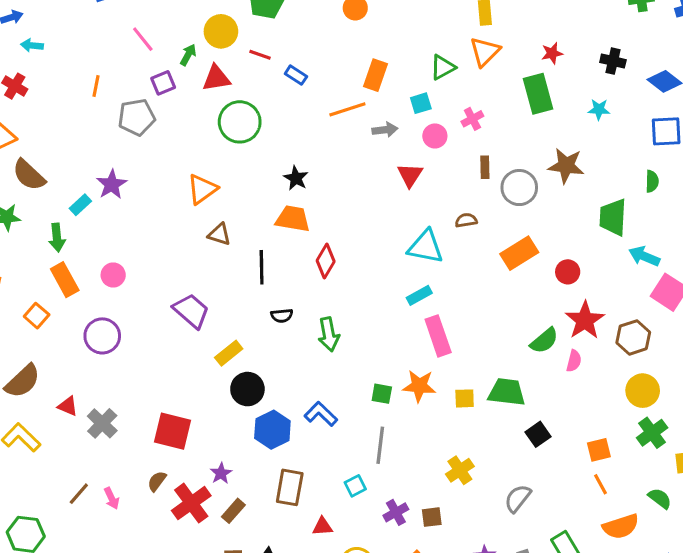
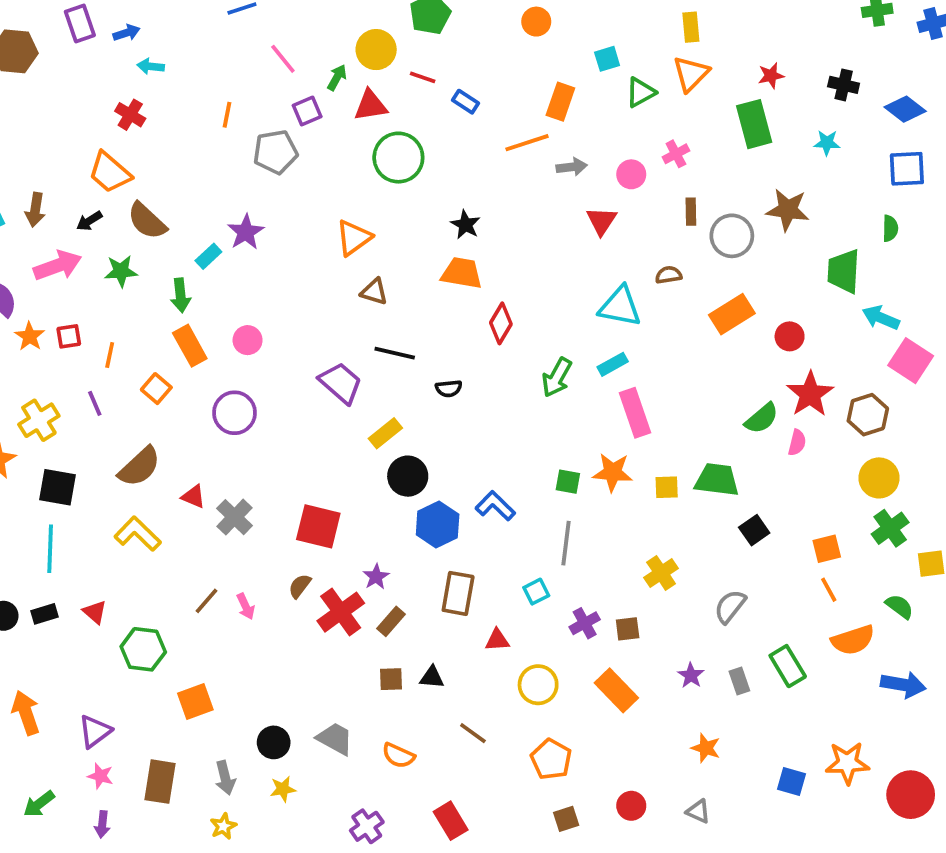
cyan square: (421, 103) -> (607, 59), moved
black line: (262, 267) -> (395, 353), moved, turned -76
green arrow: (329, 334) -> (557, 377), moved, turned 40

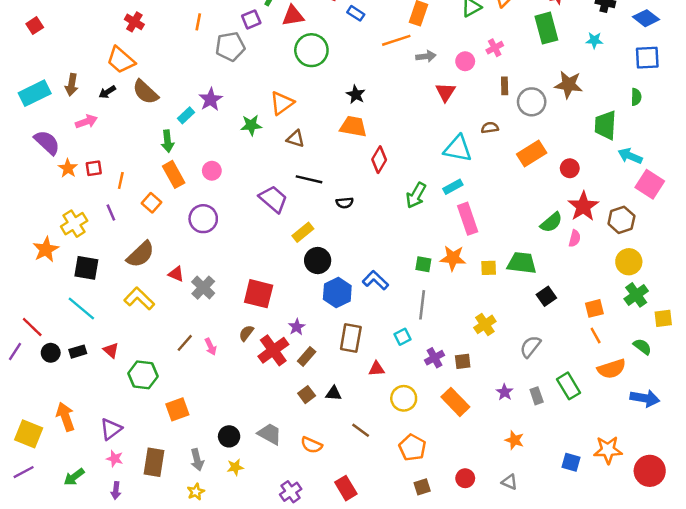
pink arrow: (58, 266) -> (86, 122), size x0.7
green star: (121, 271) -> (251, 125), moved
cyan line: (50, 549) -> (81, 308), turned -52
brown square: (391, 679) -> (307, 395), turned -35

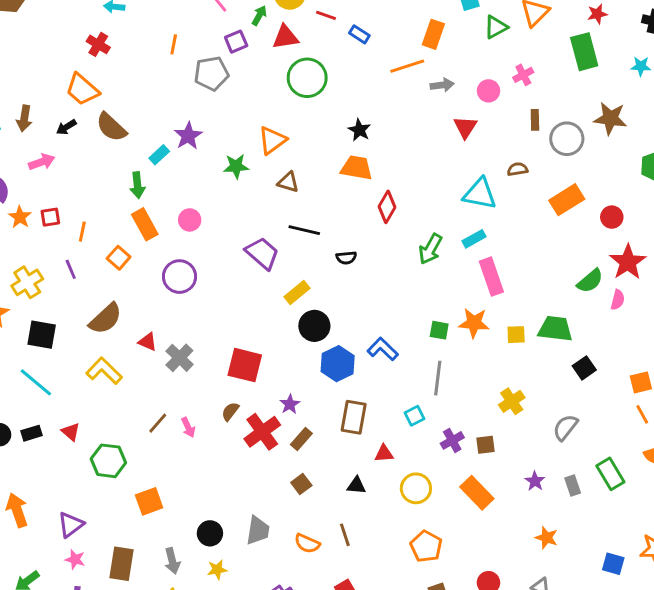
black triangle: (334, 393) -> (356, 485), moved
brown line: (361, 430) -> (345, 535), moved, turned 36
gray trapezoid: (270, 434) -> (258, 530), turned 70

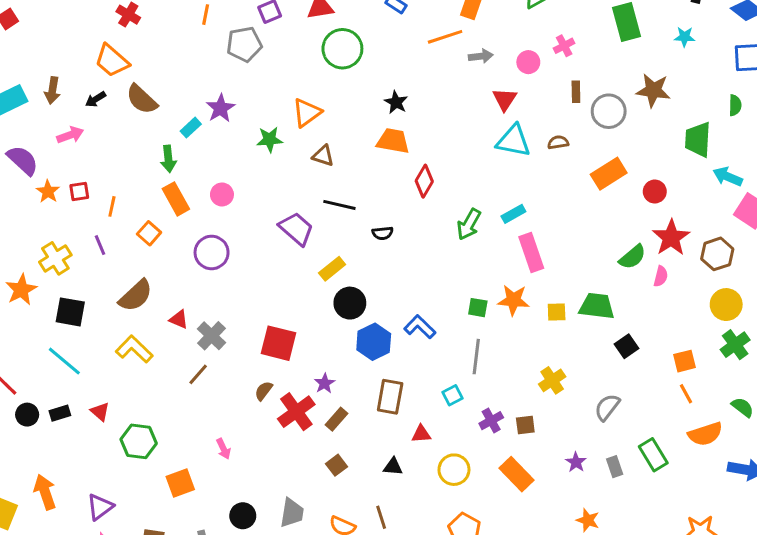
cyan triangle: (480, 194) -> (513, 141), moved
brown line: (158, 423) -> (198, 374), moved
pink arrow: (188, 427) -> (223, 449), moved

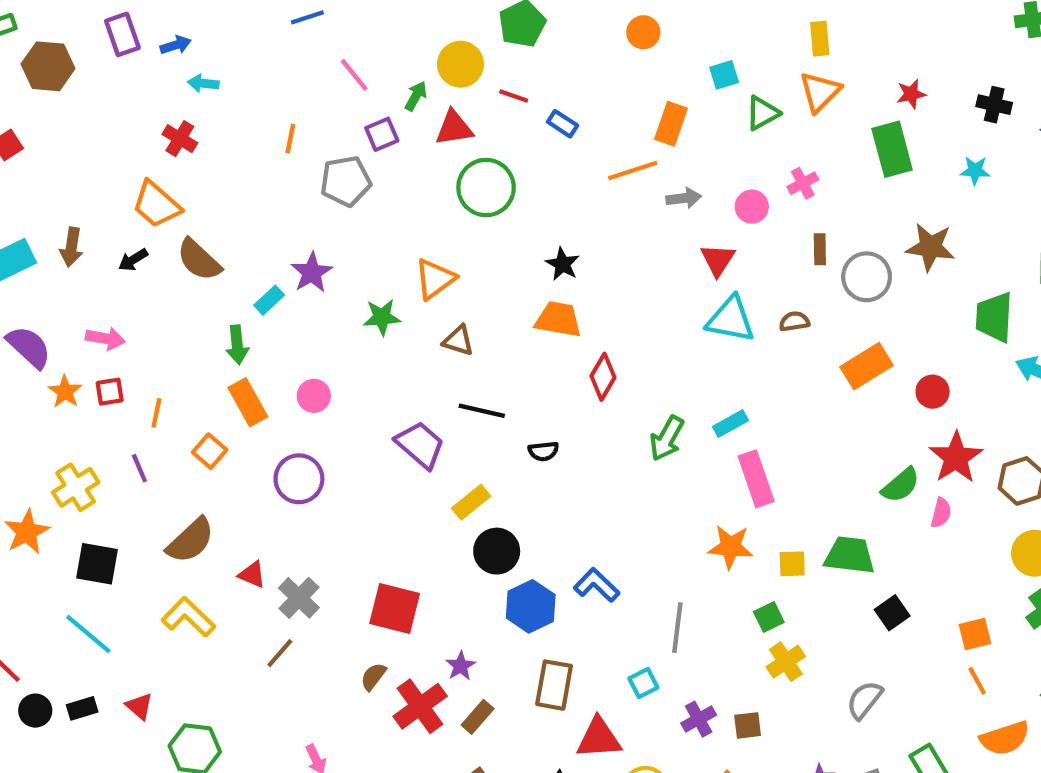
pink arrow: (70, 135) -> (105, 338), moved, turned 30
green square: (478, 308) -> (769, 617), moved, turned -36
red triangle: (421, 434) -> (599, 738), size x1.6

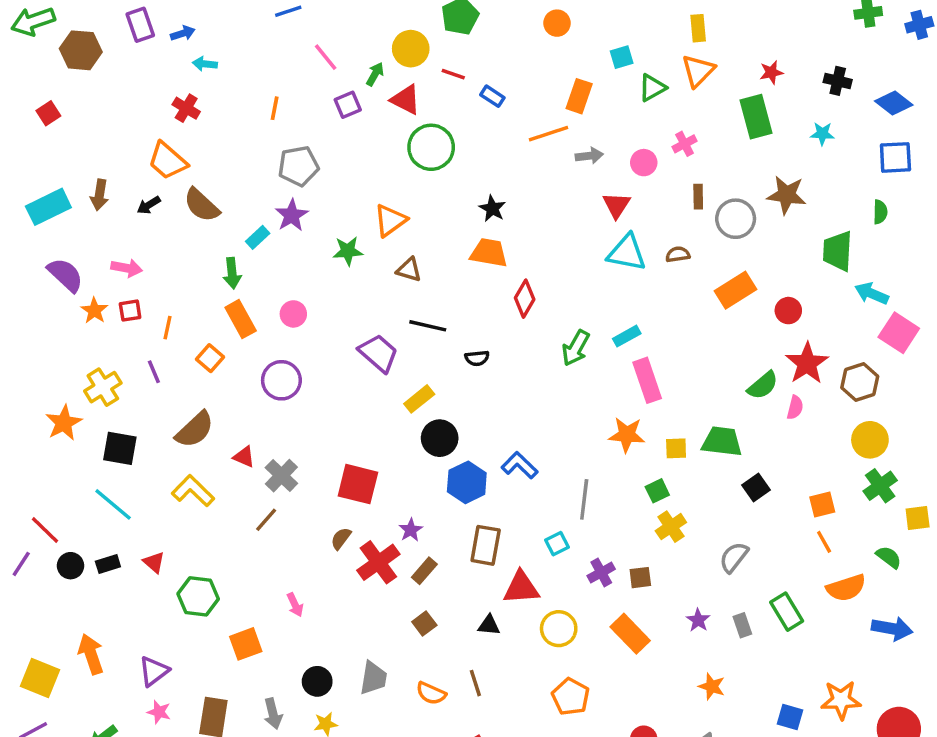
red triangle: (454, 128) -> (406, 100), turned 36
gray pentagon: (346, 181) -> (298, 166), moved

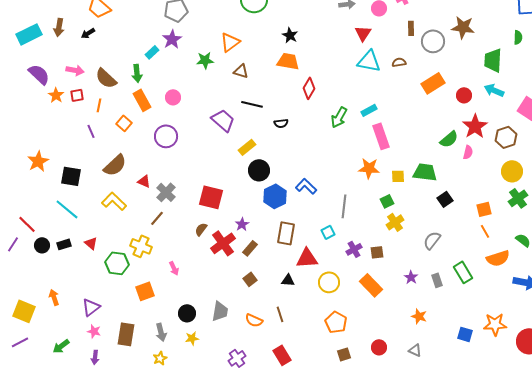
brown semicircle: (201, 205) -> (106, 78), moved
cyan arrow: (872, 294) -> (494, 90), moved
yellow cross: (103, 387) -> (141, 246), moved, turned -35
orange arrow: (91, 654) -> (54, 297), size x0.7

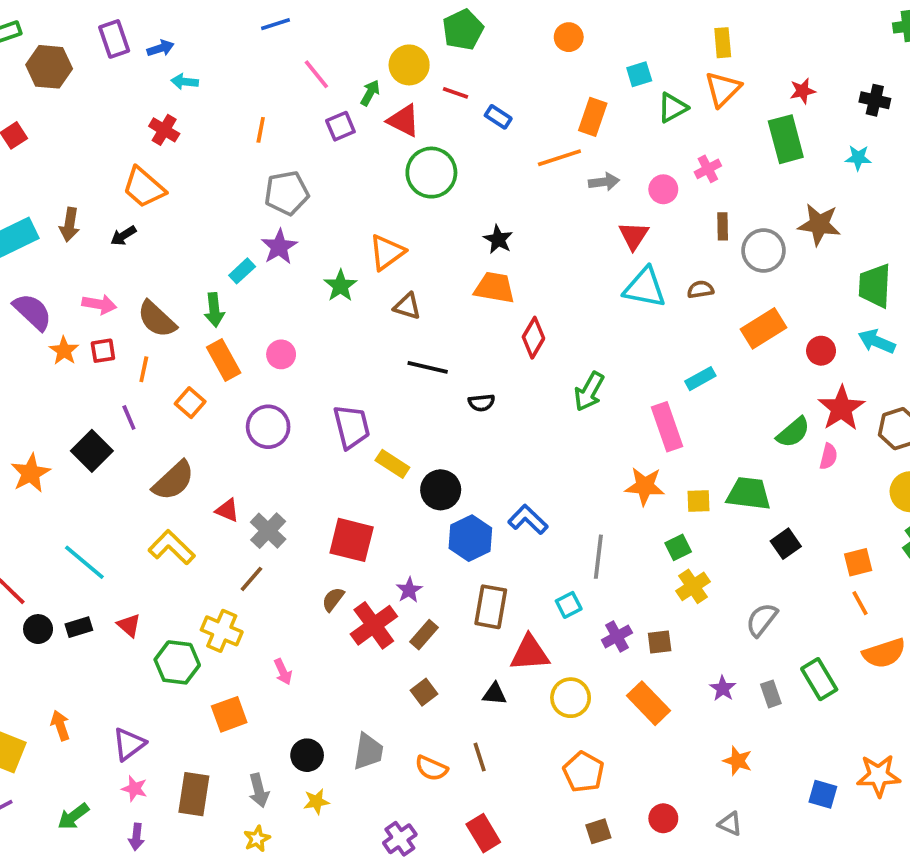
green star: (205, 60) -> (340, 286), turned -30
cyan rectangle: (369, 110) -> (700, 379), moved
purple trapezoid: (223, 120) -> (352, 427), moved, turned 35
yellow rectangle: (247, 147) -> (392, 464), moved, turned 72
black square: (71, 176) -> (92, 451), moved, turned 35

